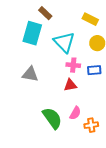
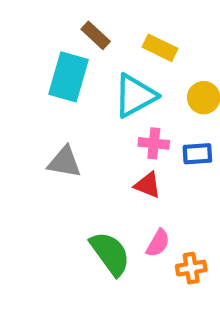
yellow rectangle: (90, 19) -> (160, 48), moved
cyan triangle: (64, 42) -> (135, 96), turned 45
red triangle: (70, 85) -> (148, 185), turned 32

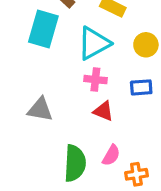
pink cross: (154, 143) -> (95, 80), moved
gray triangle: (64, 162) -> (40, 110), moved
green semicircle: (110, 254) -> (75, 163), turned 39

